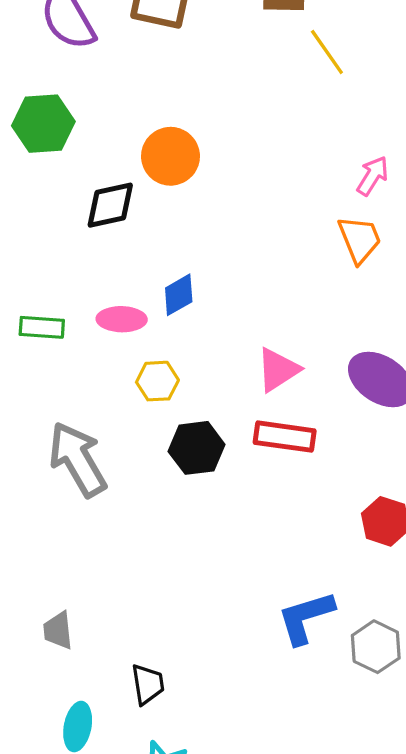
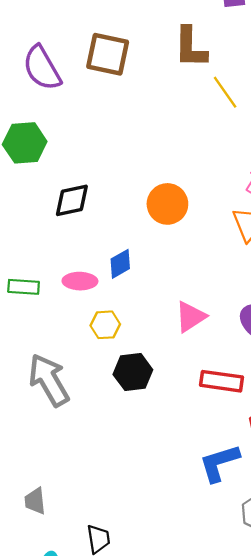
orange circle: (170, 156) -> (167, 204), moved
red rectangle: (285, 437) -> (222, 381), moved
blue L-shape: (306, 617) -> (219, 463), moved

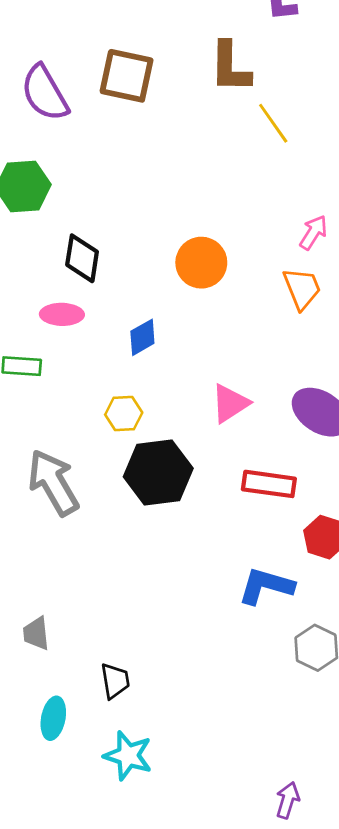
black diamond: (72, 200) -> (82, 258), turned -69
pink ellipse: (80, 281) -> (62, 314), moved
black hexagon: (133, 372) -> (158, 472), size x1.4
blue L-shape: (219, 463) -> (266, 586), turned 33

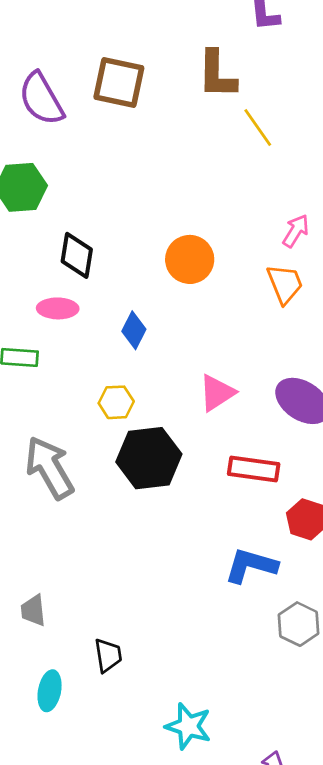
blue diamond: (142, 337) -> (134, 330), turned -33
cyan star: (128, 756) -> (188, 726), moved

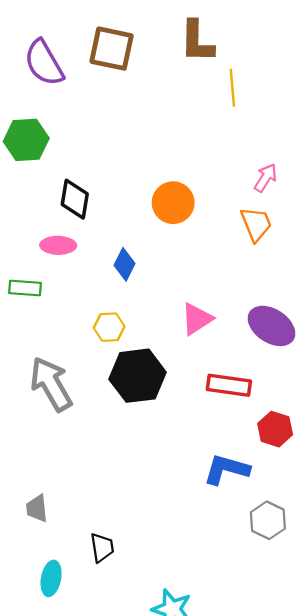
yellow line: (258, 127) -> (232, 88), turned 30

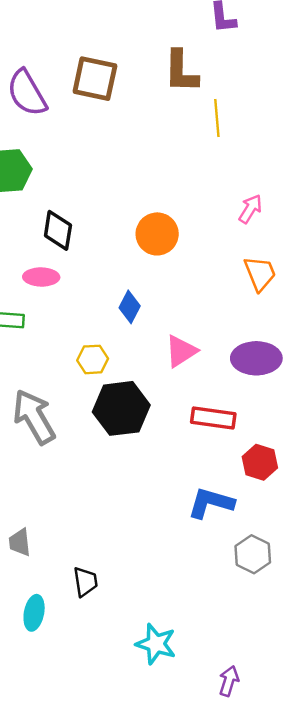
orange trapezoid: (256, 224) -> (260, 273), moved
blue diamond: (125, 264) -> (130, 307), moved
purple ellipse: (272, 326) -> (256, 358), turned -33

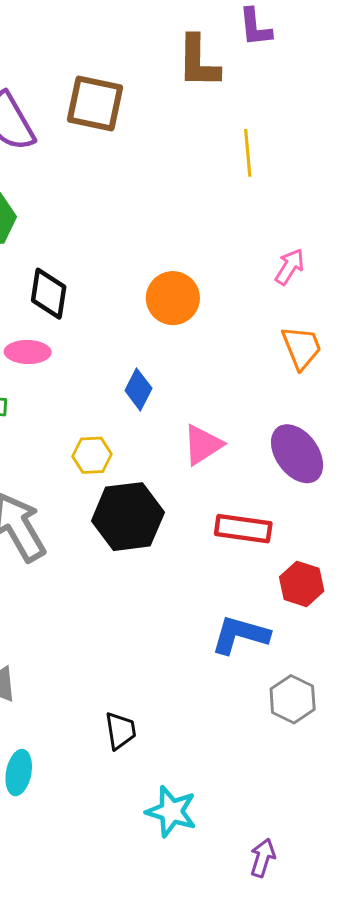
brown L-shape: (181, 71) -> (198, 62), moved
purple ellipse: (256, 358) -> (297, 454), turned 54
black trapezoid: (85, 582) -> (120, 731), moved

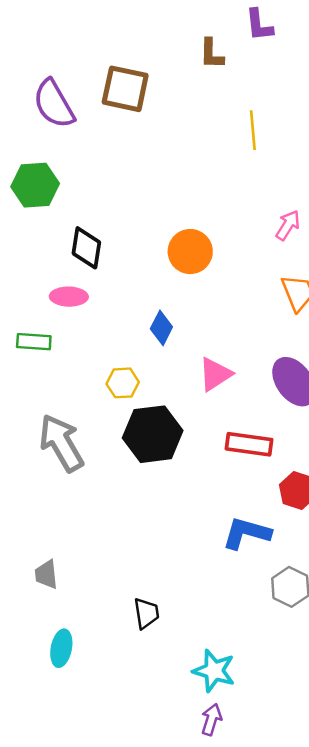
brown L-shape: (198, 62) -> (211, 54), size x0.7
cyan star: (171, 811) -> (214, 671), moved
purple arrow: (263, 858) -> (211, 720), moved

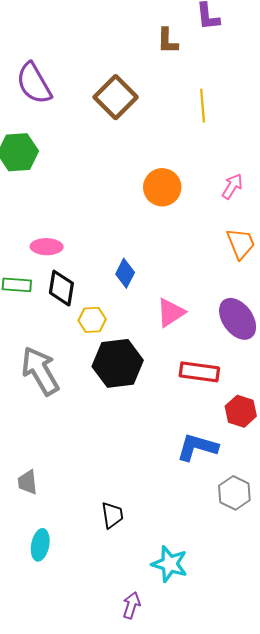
brown square: (125, 89) -> (116, 97), moved, turned 33
black diamond: (86, 248) -> (61, 288), moved
orange circle: (190, 252) -> (162, 187), moved
purple arrow: (211, 720) -> (131, 605), moved

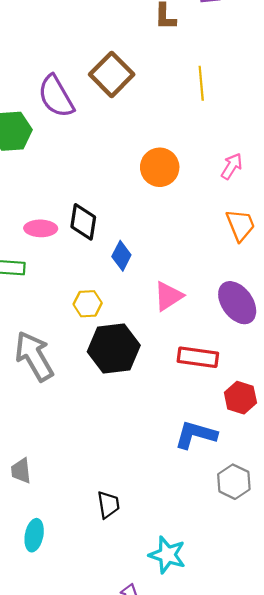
purple semicircle: (34, 83) -> (56, 96), moved
black diamond: (61, 288) -> (83, 222), moved

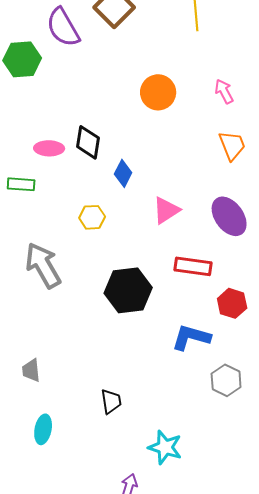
pink arrow: (232, 166) -> (224, 91), turned -60
black hexagon: (114, 348) -> (128, 290), moved

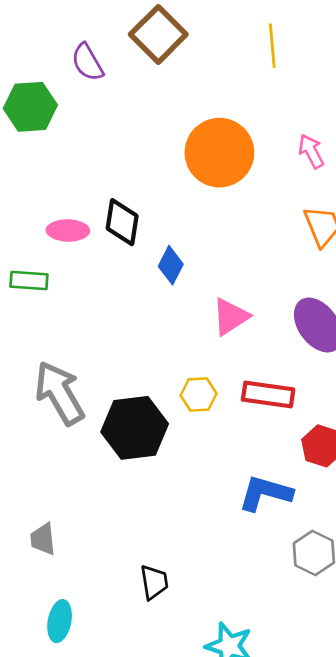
purple semicircle: (63, 27) -> (87, 62), size x0.7
orange circle: (158, 92) -> (219, 153), size x1.4
yellow hexagon: (92, 217) -> (199, 394), moved
black hexagon: (128, 290) -> (135, 428), moved

